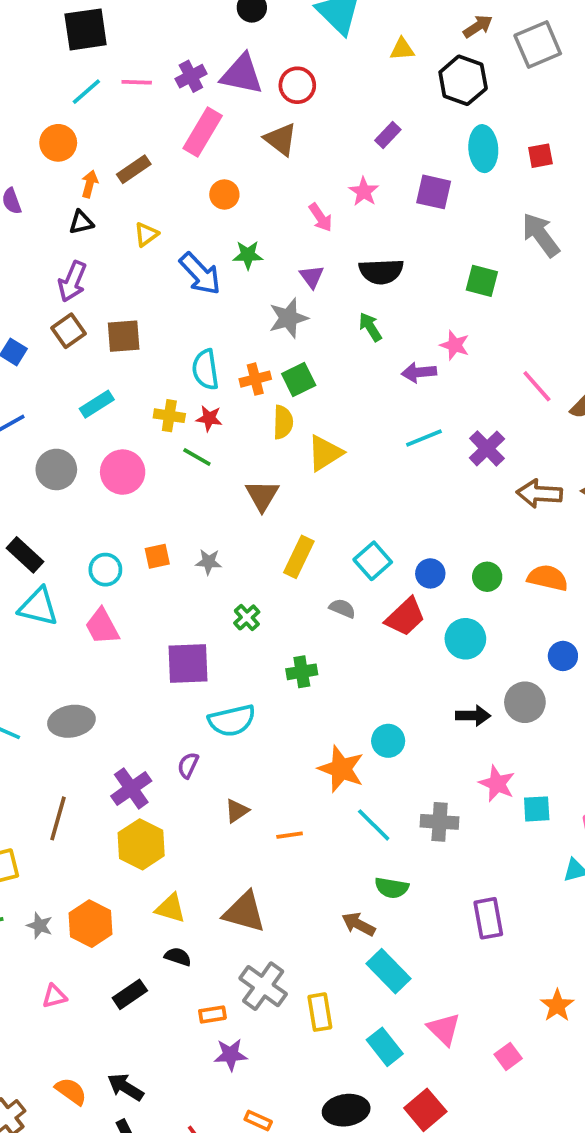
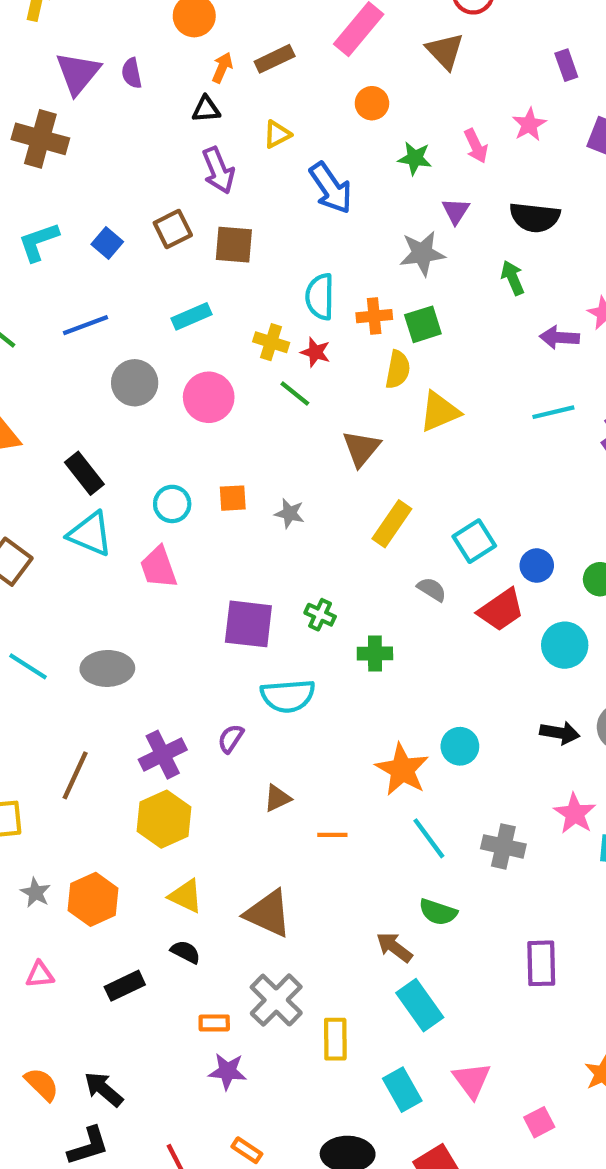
purple rectangle: (388, 135) -> (566, 65), turned -72
green star: (248, 255) -> (415, 158), moved
purple arrow: (72, 281) -> (218, 170), moved, turned -54
green cross: (247, 617) -> (320, 615), moved, turned -32

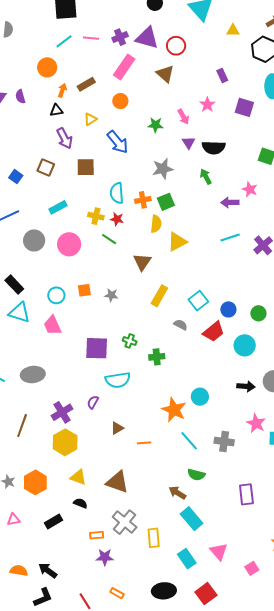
orange circle: (372, 103) -> (120, 101), moved
purple triangle: (456, 211) -> (189, 143), moved
brown square: (173, 229) -> (46, 167), turned -36
brown square: (234, 245) -> (86, 167), moved
orange semicircle: (42, 1084) -> (19, 571), turned -30

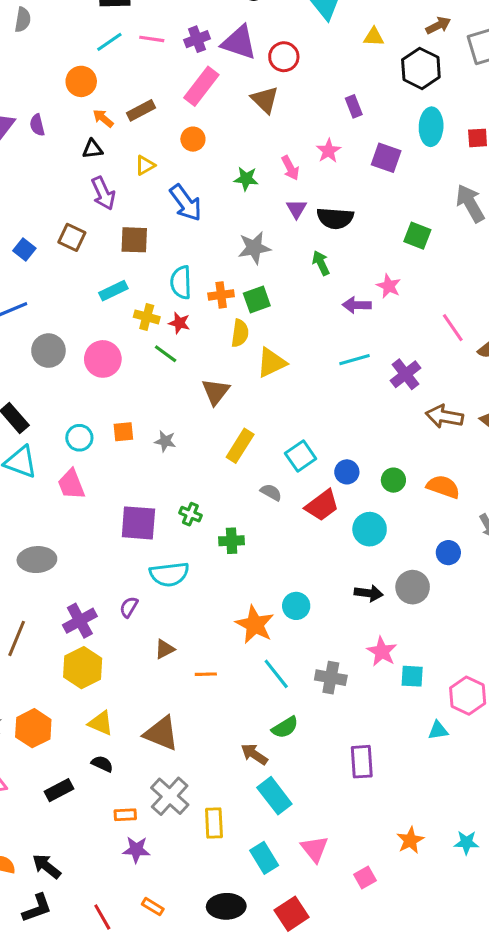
orange arrow: (62, 90) -> (103, 118), turned -72
cyan rectangle: (58, 207) -> (113, 291), moved
green semicircle: (196, 475) -> (285, 727), turned -48

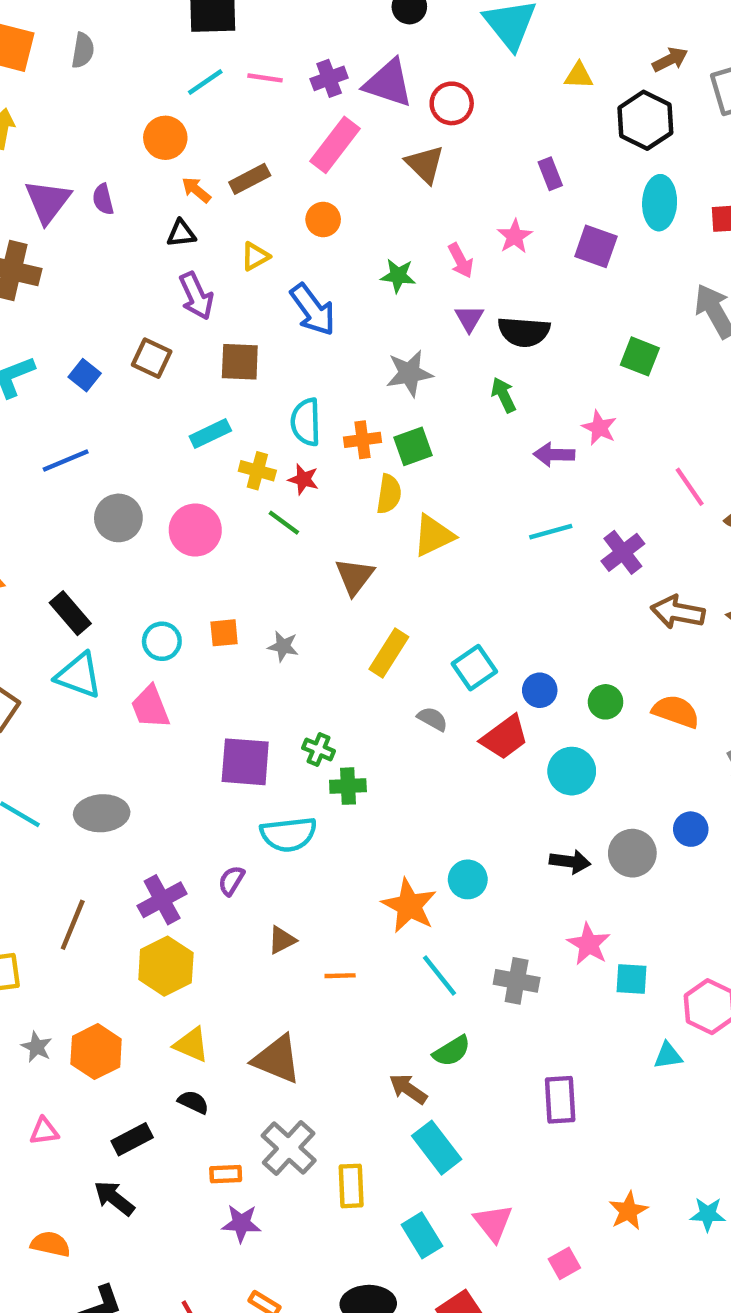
green cross: (232, 541) -> (348, 786), moved
blue circle: (448, 553) -> (691, 829), moved
black arrow: (47, 866) -> (114, 1198), moved

